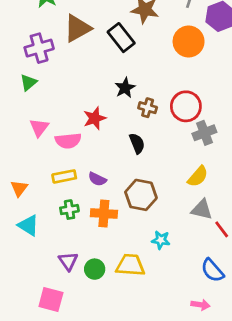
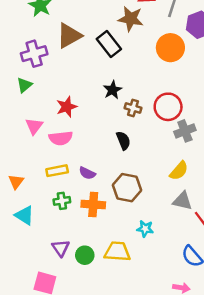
red star: (95, 118) -> (67, 107), moved

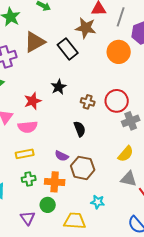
black star: (113, 90) -> (59, 87), moved
purple semicircle: (87, 173) -> (62, 156), moved
green circle: (85, 255) -> (48, 205), moved

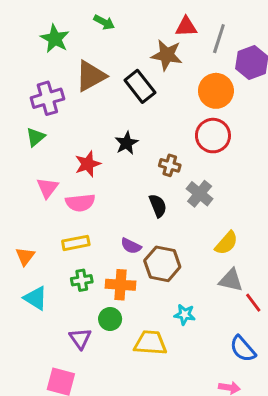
red circle: (117, 101) -> (213, 136), moved
gray cross: (131, 121) -> (200, 194), moved, turned -30

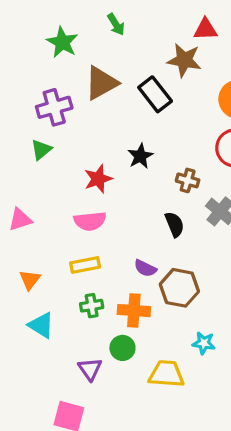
green arrow: (104, 22) -> (116, 24), turned 30
pink triangle: (47, 188) -> (20, 219), moved, turned 35

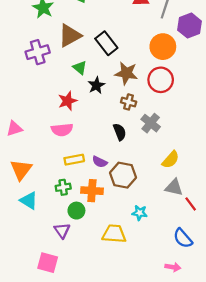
brown star: (184, 60) -> (126, 73), moved
green triangle: (41, 150) -> (80, 68), moved, turned -40
yellow rectangle: (85, 265) -> (74, 160), moved
orange triangle: (30, 280) -> (21, 170), size x1.5
green circle: (122, 348) -> (76, 211), moved

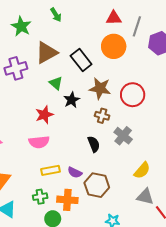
orange circle: (163, 47) -> (114, 46), moved

